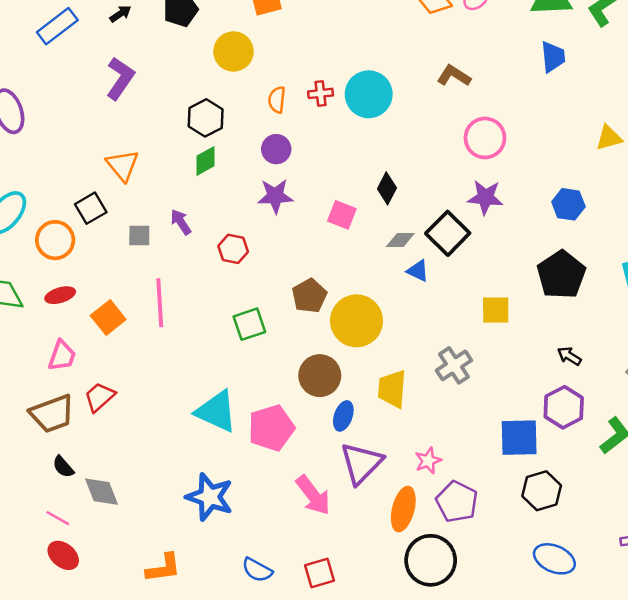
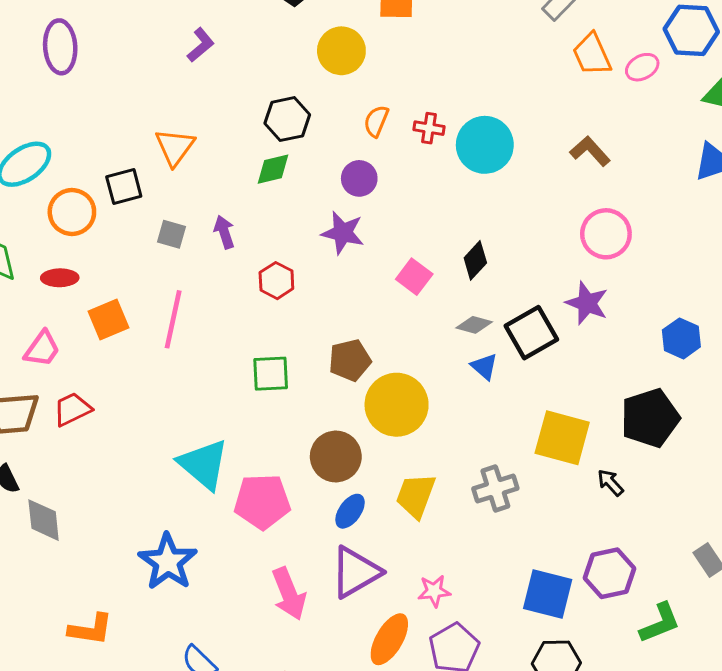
purple L-shape: (120, 78) -> (201, 45), size x0.7
yellow square: (496, 310) -> (562, 438), size x1.5
black arrow: (569, 356) -> (610, 482), moved

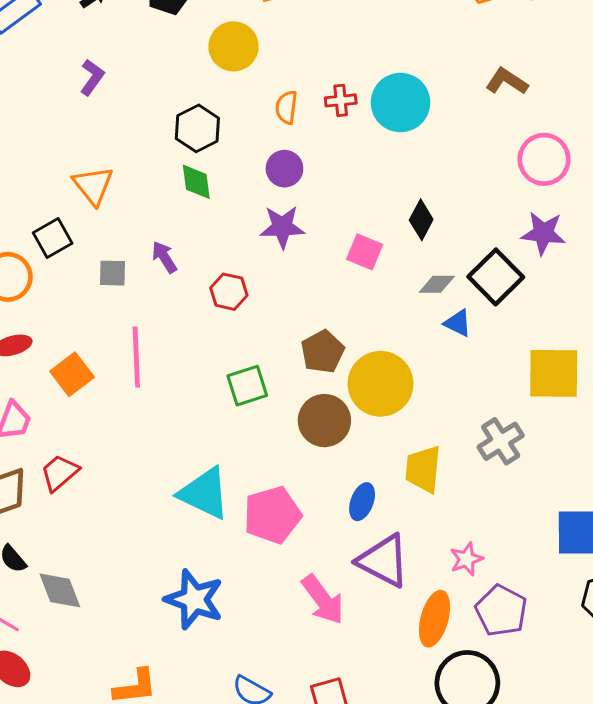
green diamond: (273, 169) -> (196, 182), turned -69
brown circle: (336, 456) -> (324, 421), moved
purple triangle: (356, 572) -> (383, 561), turned -48

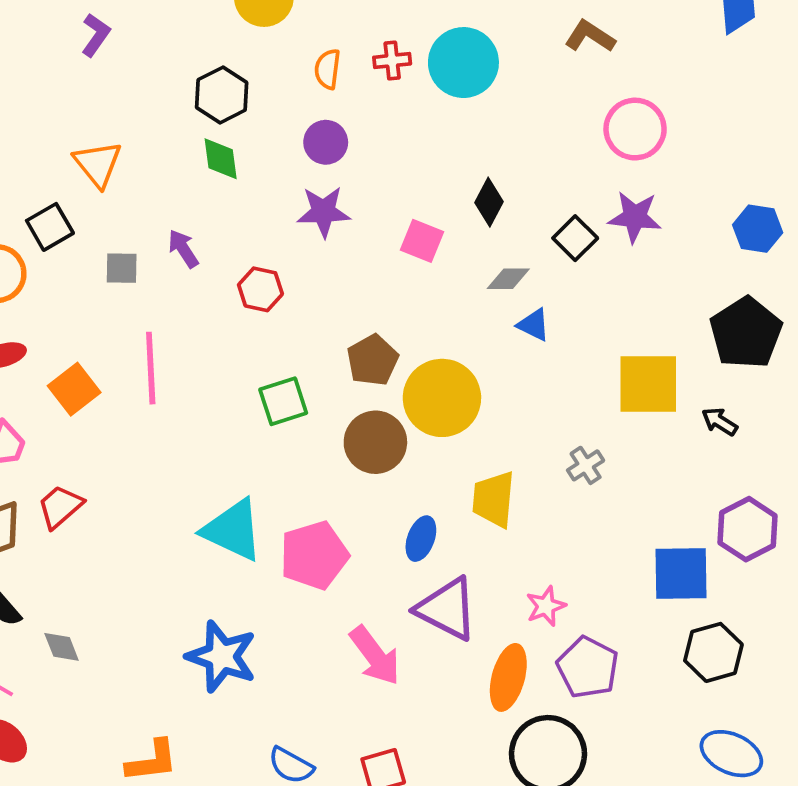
black square: (496, 277) -> (575, 238), moved, size x0.7
gray cross: (501, 441) -> (586, 465), size x0.7
gray diamond: (60, 590) -> (62, 647), size x0.7

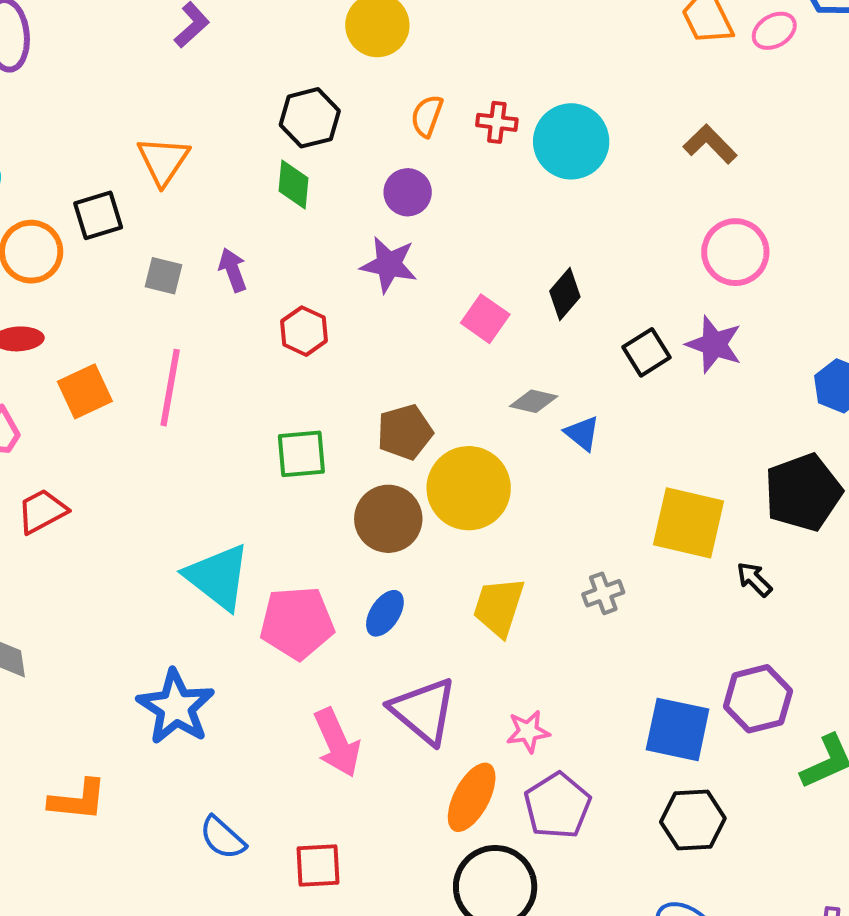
gray diamond: (508, 279) -> (534, 401), moved
blue ellipse: (421, 539) -> (385, 613), moved

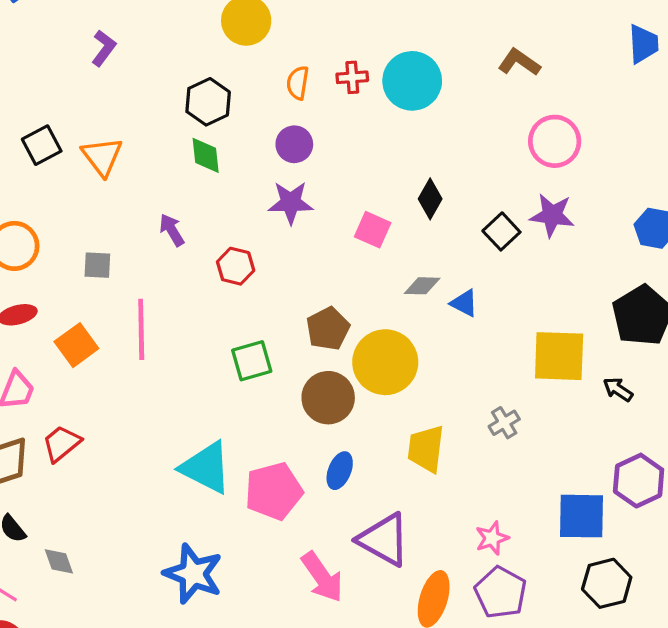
black square: (98, 215) -> (42, 145), moved
gray square: (163, 276) -> (97, 265), moved
pink star: (528, 731) -> (492, 538), moved

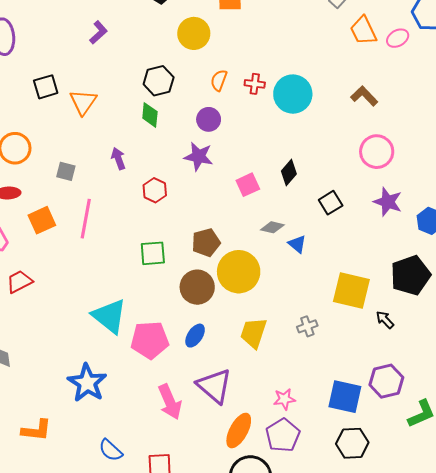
purple star: (552, 215) -> (388, 202), moved
pink square: (373, 230) -> (248, 185), turned 30

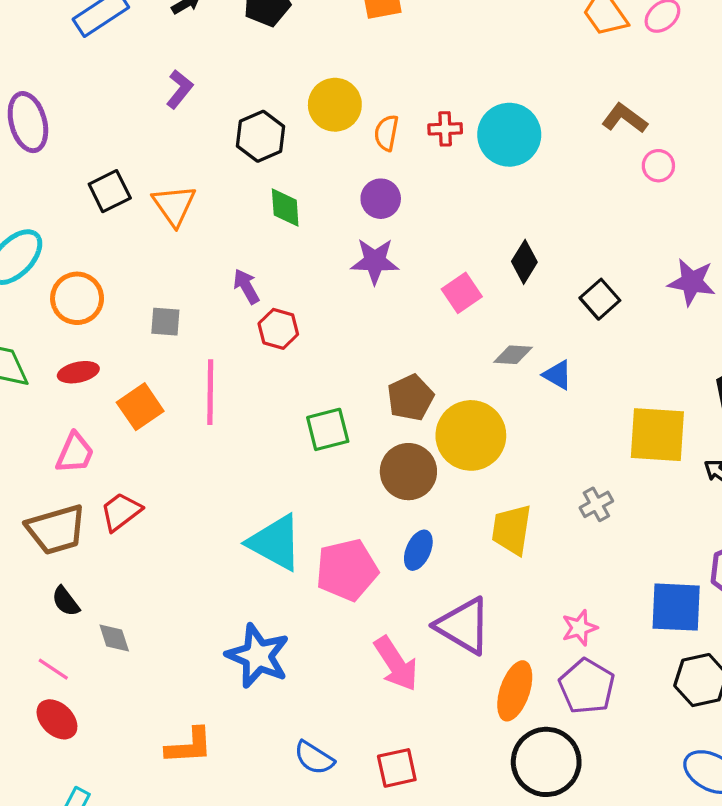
yellow circle: (194, 33) -> (335, 105), moved
black hexagon: (159, 81) -> (260, 136), moved
pink circle: (377, 152) -> (658, 166), moved, size x0.6
red hexagon: (155, 190) -> (278, 329), moved

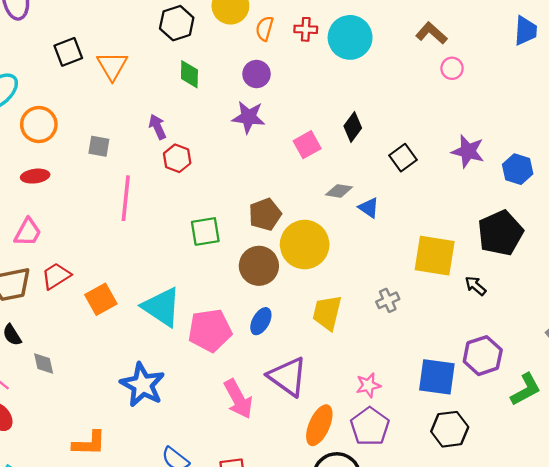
orange square: (140, 407) -> (101, 299), moved

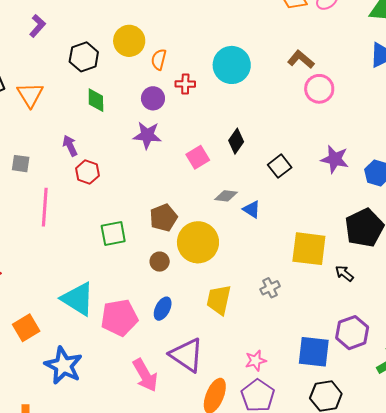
red cross: (306, 29) -> (185, 84), moved
pink circle: (452, 68) -> (319, 89), size x1.5
brown circle: (259, 266) -> (160, 262), size x0.6
orange square: (101, 299) -> (26, 328), moved

